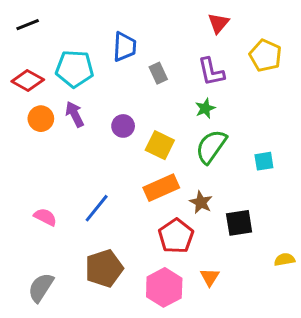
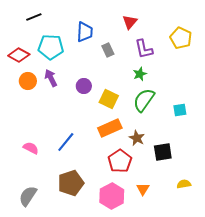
red triangle: (218, 23) -> (130, 22), moved
black line: (28, 25) -> (34, 17), moved
yellow semicircle: (285, 260) -> (184, 184), moved

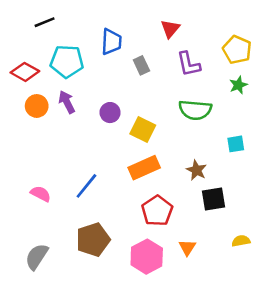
green star: (140, 74) -> (238, 85), moved
green semicircle: (144, 100) -> (195, 110), moved, turned -120
brown star: (137, 138) -> (196, 170), moved

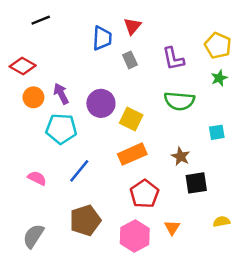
red triangle: (170, 29) -> (132, 26), moved
cyan pentagon: (67, 61) -> (61, 129), moved
purple circle: (110, 113) -> (101, 103), size x1.5

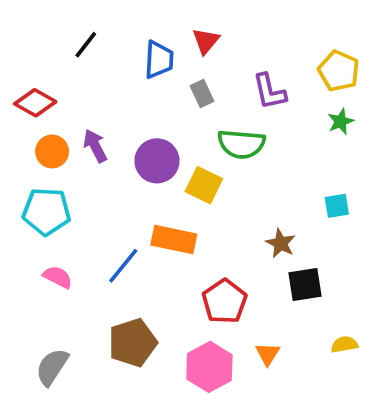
black line: (41, 20) -> (86, 45), moved, turned -30
green semicircle: (179, 101) -> (241, 144), moved
cyan pentagon: (61, 129) -> (46, 211), moved
orange rectangle: (132, 154) -> (174, 240), moved, turned 36

